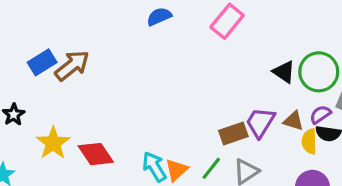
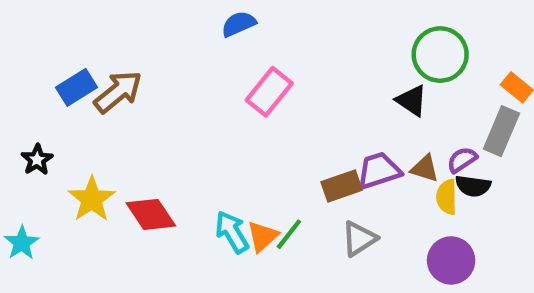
pink rectangle: (227, 21) -> (269, 92), moved
green circle: (319, 72) -> (440, 55), moved
purple trapezoid: (260, 122) -> (379, 171), turned 40
green line: (211, 168) -> (289, 234), moved

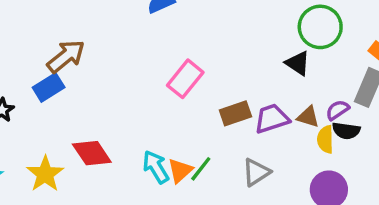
blue rectangle: (76, 87) -> (49, 87), moved
pink rectangle: (269, 92) -> (185, 79), moved
brown rectangle: (342, 186) -> (235, 113), moved
yellow star: (92, 199) -> (45, 174), moved

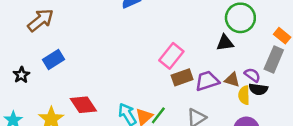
brown arrow: (66, 56) -> (40, 20), moved
black triangle: (298, 63) -> (225, 43), turned -42
pink rectangle: (185, 79) -> (171, 56), moved
purple semicircle: (338, 110) -> (252, 75), turned 70

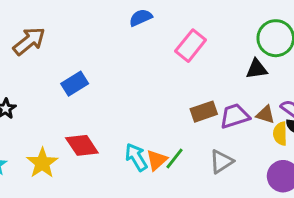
pink rectangle: (171, 56) -> (191, 46), moved
blue rectangle: (54, 59) -> (75, 84), moved

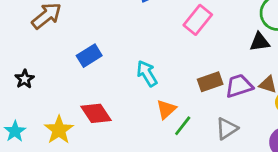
cyan arrow: (136, 157) -> (147, 74), moved
orange triangle: (157, 160) -> (166, 109), moved

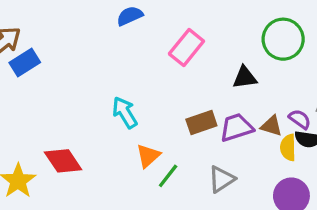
black triangle: (260, 42) -> (245, 77), moved
blue rectangle: (89, 56) -> (25, 62), moved

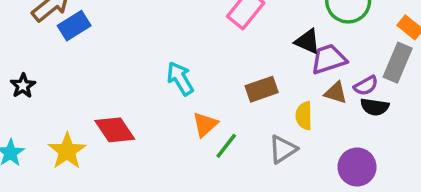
black triangle: (245, 77) -> (307, 41), turned 32
purple semicircle: (300, 119) -> (366, 86), turned 115
purple trapezoid: (236, 128) -> (329, 59), moved
yellow semicircle: (288, 148) -> (304, 116), moved

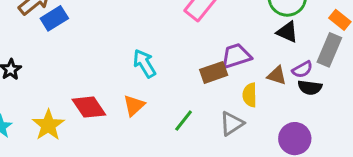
black triangle: (307, 41) -> (287, 32), moved
purple trapezoid: (329, 59) -> (236, 56), moved
orange triangle: (205, 125) -> (134, 106), moved

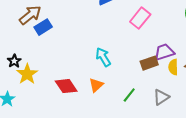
yellow semicircle: (250, 95) -> (173, 67), moved
yellow star: (48, 125) -> (27, 74), moved

